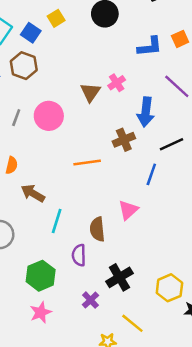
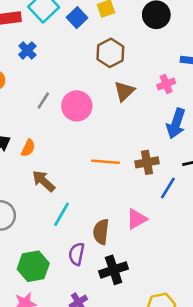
brown hexagon: (24, 66) -> (110, 53), moved
pink cross: (117, 83) -> (166, 84), moved
brown cross: (124, 140) -> (147, 162), moved
black cross: (119, 277) -> (114, 270), moved

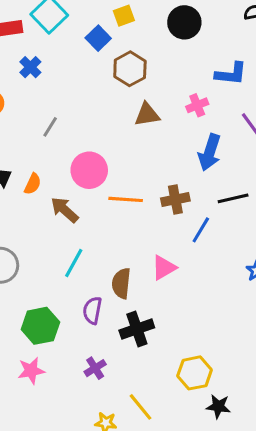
blue square: (77, 18) -> (98, 38), moved
brown triangle: (124, 91) -> (147, 115), turned 35
pink circle: (77, 106) -> (89, 170), moved
brown arrow: (44, 181) -> (65, 210), moved

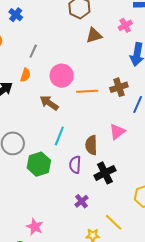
orange semicircle: (33, 184) -> (25, 75), moved
green hexagon: (40, 326) -> (39, 164), moved
pink star: (31, 371) -> (35, 227), moved, turned -30

